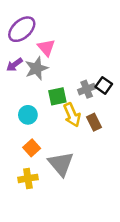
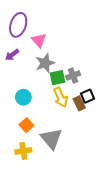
purple ellipse: (22, 29) -> (18, 25), turned -30
gray star: (36, 68) -> (45, 63), moved
black square: (104, 85) -> (88, 96), moved, turned 32
green square: (57, 96) -> (58, 78), moved

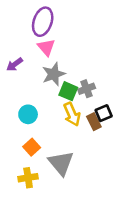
purple ellipse: (18, 25) -> (43, 22), moved
green square: (58, 78) -> (68, 91), turned 35

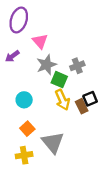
purple ellipse: (43, 22) -> (19, 20), moved
gray cross: (87, 89) -> (77, 66), moved

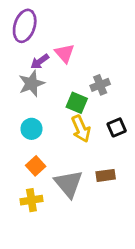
pink triangle: (40, 41) -> (64, 53), moved
purple arrow: (12, 56) -> (40, 62), moved
gray star: (46, 65) -> (31, 83), moved
brown rectangle: (82, 106) -> (106, 175), moved, turned -72

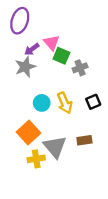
green square: (77, 103) -> (61, 56), moved
cyan circle: (31, 129) -> (42, 103), moved
orange square: (36, 166) -> (29, 133), size x1.5
yellow cross: (31, 200) -> (36, 159), moved

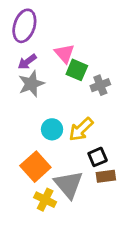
purple arrow: (32, 49) -> (27, 62), moved
black square: (93, 102) -> (98, 157), moved
yellow arrow: (65, 103) -> (81, 129), turned 70
yellow cross: (36, 159) -> (45, 200), turned 35

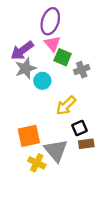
purple ellipse: (24, 26) -> (50, 21), moved
purple arrow: (27, 62) -> (22, 50), size x1.5
cyan circle: (52, 129) -> (42, 81), moved
orange square: (35, 167) -> (29, 136), turned 30

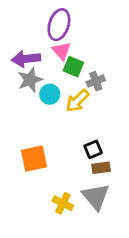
purple arrow: (22, 50) -> (26, 59), turned 30
yellow arrow: (66, 106) -> (77, 101), moved
gray triangle: (56, 150) -> (96, 197), moved
yellow cross: (37, 163) -> (63, 203), moved

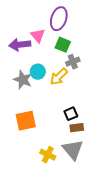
purple ellipse: (59, 25) -> (59, 19), moved
pink triangle: (62, 51) -> (38, 36), moved
green square: (73, 67) -> (63, 45), moved
gray star: (30, 80) -> (23, 80), moved, turned -30

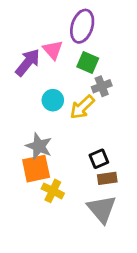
purple arrow: (20, 45) -> (28, 62), turned 135
gray star: (23, 80) -> (39, 146), moved
yellow cross: (48, 155) -> (53, 191), moved

